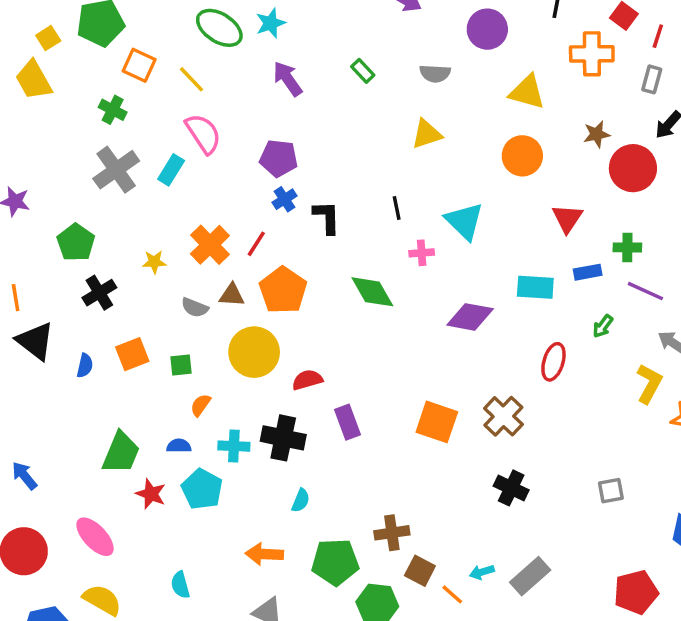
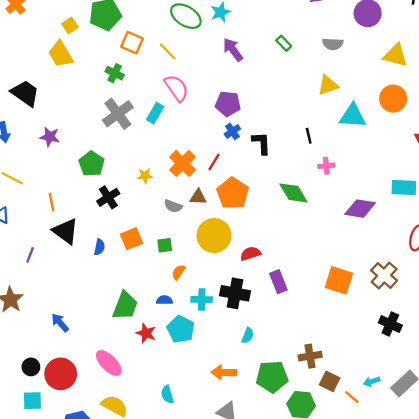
cyan triangle: (464, 221) -> (353, 116), moved, turned -40

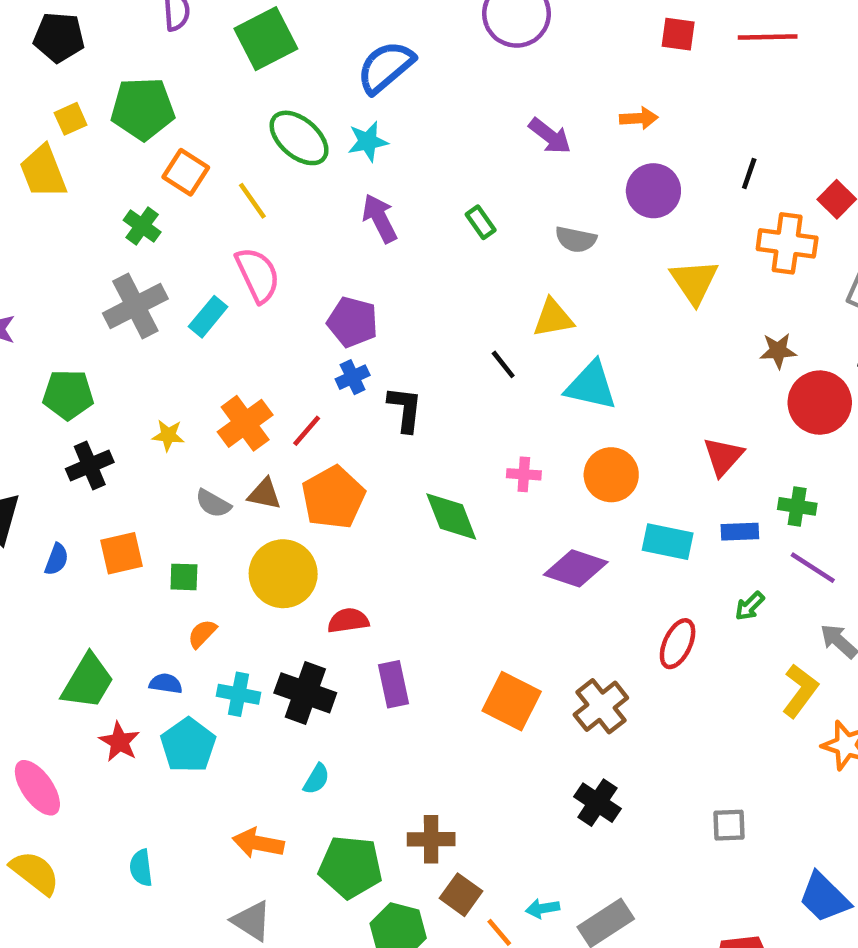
yellow triangle: (396, 55) -> (694, 282), turned 32
orange circle: (393, 99) -> (611, 475), moved
black line: (309, 136) -> (503, 364), moved, turned -35
green pentagon: (92, 164) -> (68, 395), turned 30

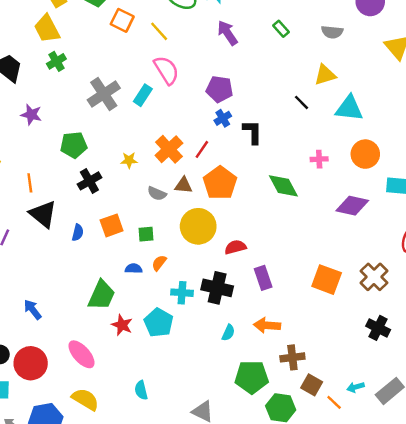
green cross: (142, 226) -> (56, 61), moved, turned 30
blue semicircle: (166, 684) -> (134, 269), moved
orange arrow: (258, 843) -> (267, 325), moved

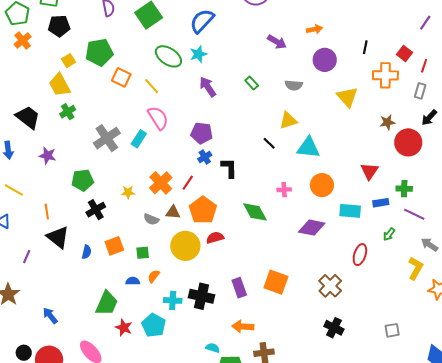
red semicircle: (235, 247) -> (215, 238), moved
orange square: (327, 280) -> (276, 282), moved
cyan semicircle: (228, 333) -> (213, 348), moved, turned -96

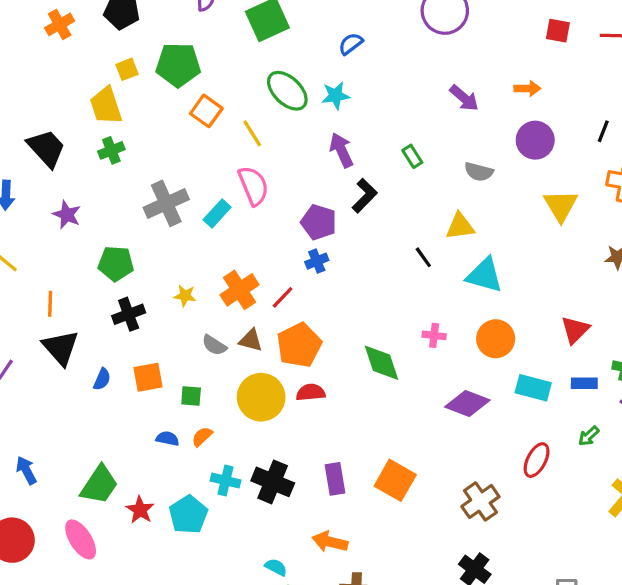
blue semicircle: (202, 21) -> (351, 44), size x0.6
black L-shape: (229, 168) -> (365, 196), moved, turned 35
green trapezoid: (107, 303) -> (99, 485), moved

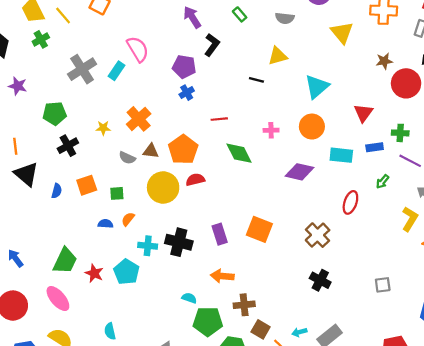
yellow line: (252, 133) -> (63, 16), moved
black line: (423, 257) -> (256, 80), turned -32
cyan triangle: (485, 275) -> (317, 87), moved, turned -48
red line: (283, 297) -> (219, 119), moved, turned 49

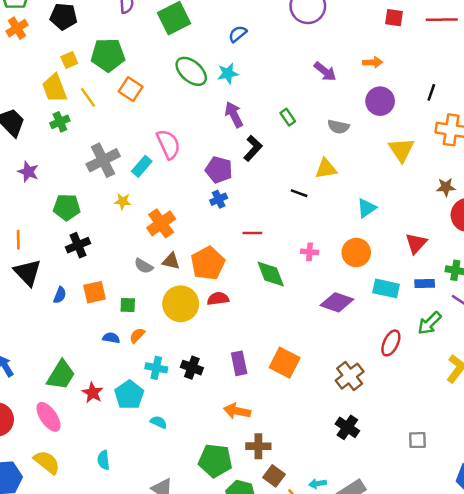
cyan triangle: (317, 87) -> (366, 208), size x0.7
yellow star: (103, 128) -> (123, 201), moved
green arrow: (382, 182) -> (430, 323), size x1.5
black cross: (179, 242) -> (192, 368), size x0.7
cyan semicircle: (189, 298) -> (159, 422), moved

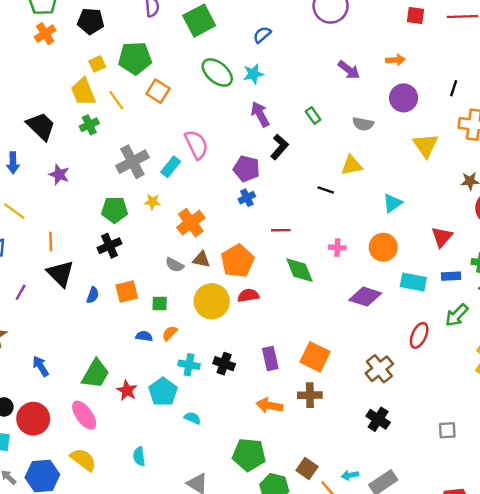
green pentagon: (67, 207) -> (115, 210), moved
brown cross: (258, 446) -> (310, 395), moved

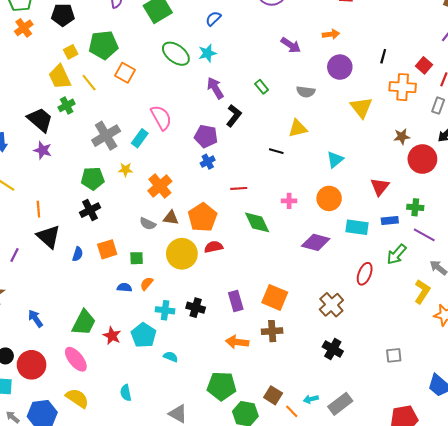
black trapezoid: (41, 126) -> (40, 120), moved

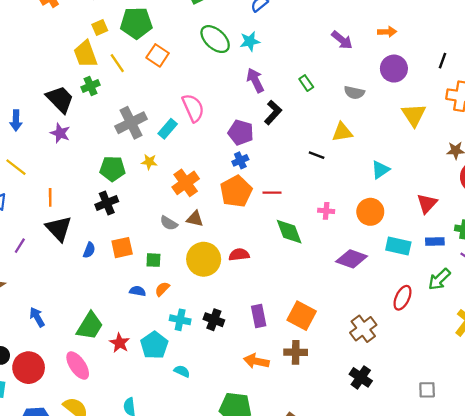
orange pentagon: (202, 217) -> (236, 191), moved

